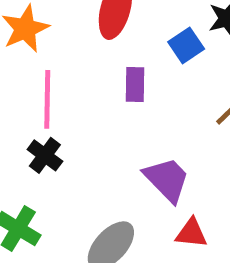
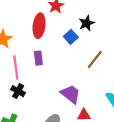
purple rectangle: (135, 85) -> (38, 58), moved

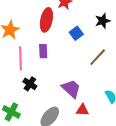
black star: (87, 23) -> (103, 21), moved
black cross: (18, 91) -> (30, 84), moved

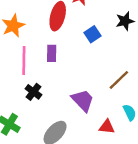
brown line: (98, 57) -> (119, 80), moved
red triangle: (82, 110) -> (107, 127), moved

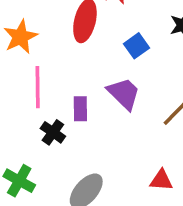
purple rectangle: (52, 53) -> (80, 109), moved
purple trapezoid: (83, 100) -> (124, 94), moved

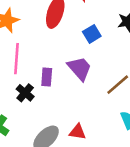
red triangle: (161, 180) -> (78, 132), moved

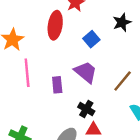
black cross: (25, 93) -> (86, 109), moved

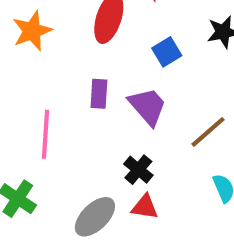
pink line: (27, 73) -> (46, 134), moved
purple rectangle: (57, 85) -> (99, 94), moved

